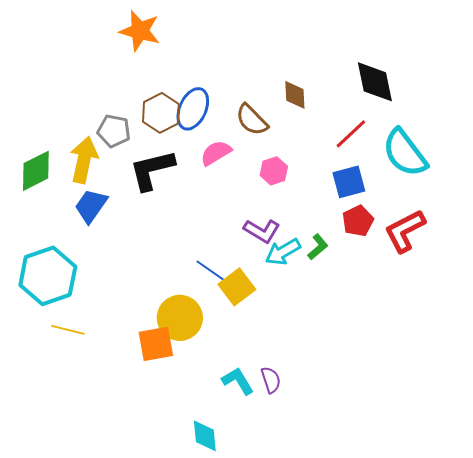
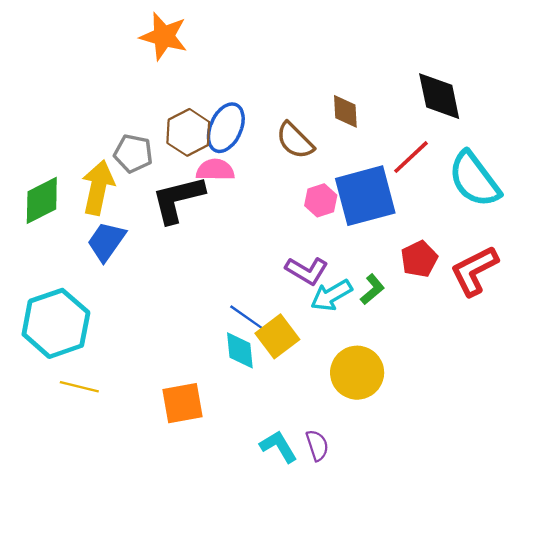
pink semicircle: (216, 153) -> (215, 170), moved, turned 32
blue square: (349, 182) -> (365, 196), moved, size x1.6
yellow circle: (180, 318) -> (357, 373), moved
cyan diamond: (205, 436) -> (240, 350), moved

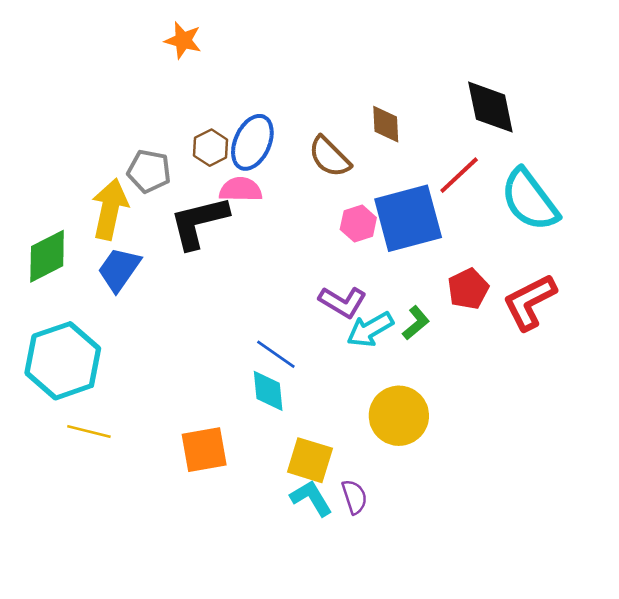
orange star: (164, 36) -> (183, 40), size x0.7
brown hexagon: (188, 132) -> (211, 148), size x0.7
green diamond: (42, 200) -> (47, 256), moved
yellow square: (277, 336) -> (310, 460), moved, turned -36

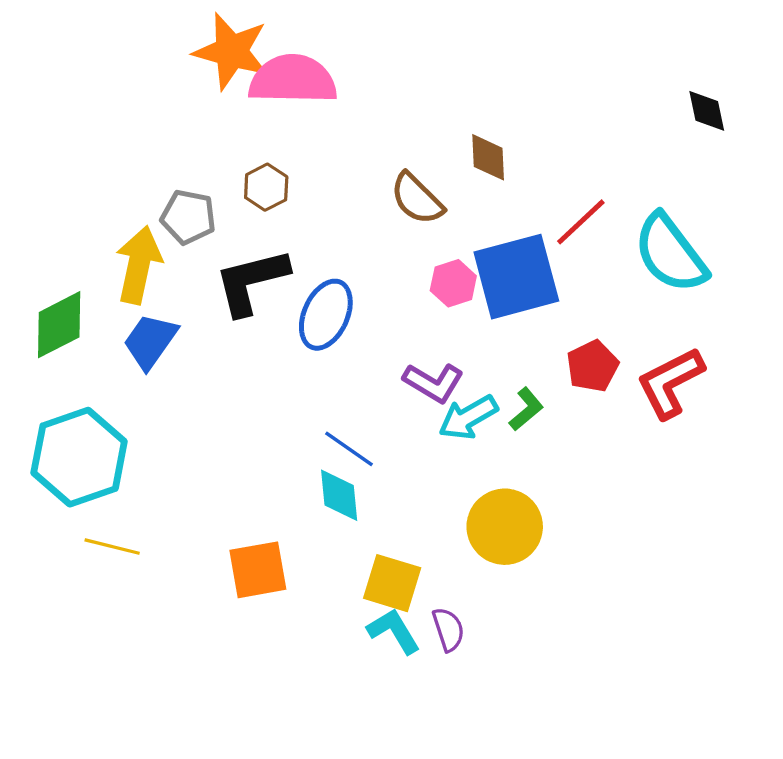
orange star: (183, 40) -> (231, 51), size x1.6
black diamond: (490, 107) -> (707, 111), moved, size x0.6
blue ellipse: (252, 142) -> (326, 315), moved
pink semicircle: (241, 189) -> (293, 79), moved, size x1.6

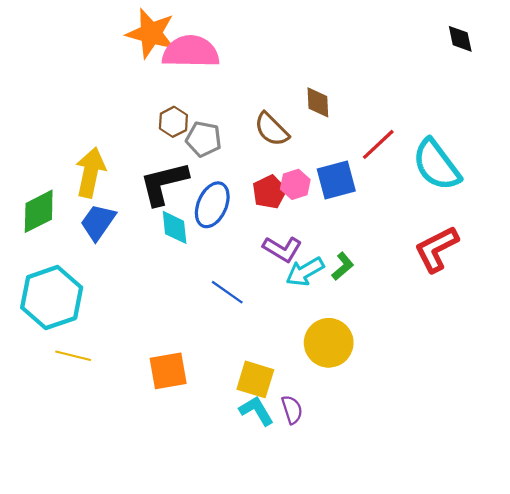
black diamond: (707, 111) -> (460, 39), moved
gray pentagon: (188, 217) -> (204, 139), moved
blue square: (516, 277) -> (336, 180), size x0.7
red pentagon: (592, 366) -> (269, 192), moved
cyan diamond: (339, 495) -> (175, 227), moved

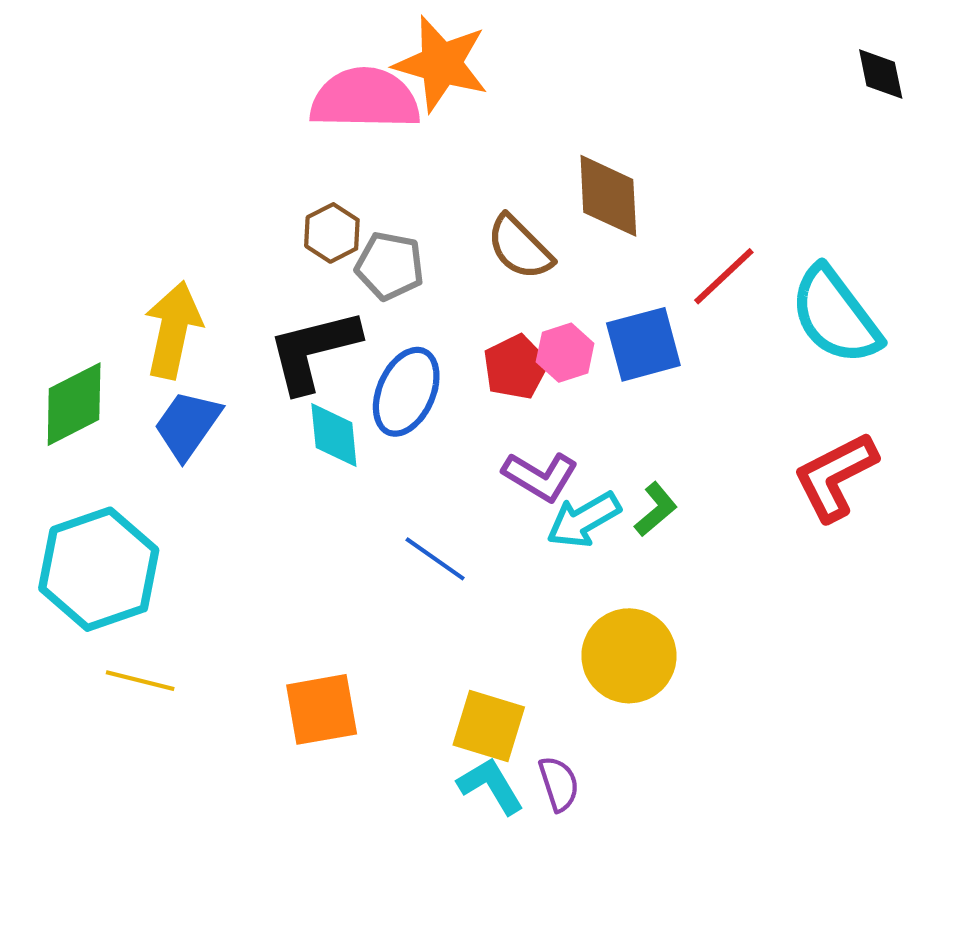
orange star: (151, 33) -> (441, 64), moved
brown diamond: (318, 102) -> (608, 196), size x1.4

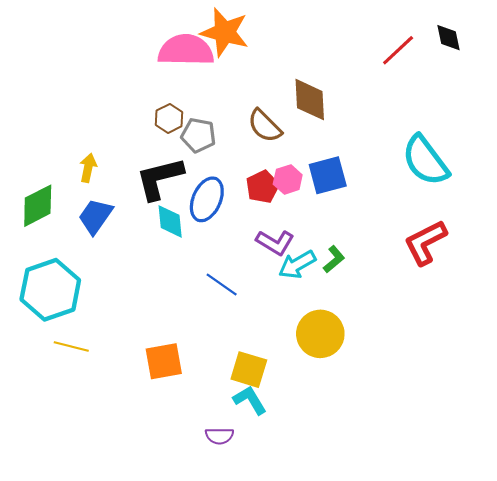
red line: (724, 276) -> (398, 50), moved
yellow arrow: (173, 330) -> (88, 168), size x0.6
purple semicircle: (559, 784) -> (219, 436), moved, turned 108

